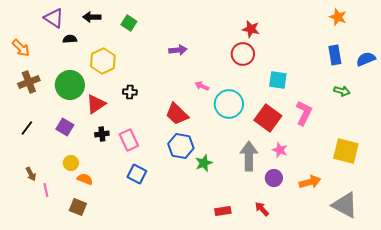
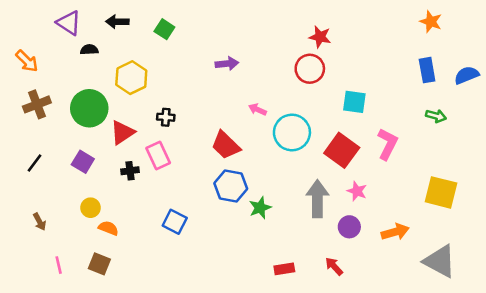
pink rectangle: (129, 140) -> (158, 155), moved
pink line: (46, 190) -> (59, 265), moved

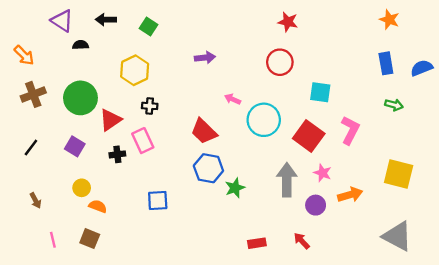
red star: (320, 37) -> (288, 22), moved
yellow hexagon: (131, 78) -> (135, 70), moved
blue square: (175, 222) -> (158, 200), turned -30
orange arrow: (395, 232) -> (350, 195), moved

